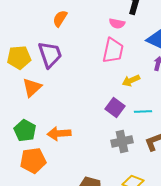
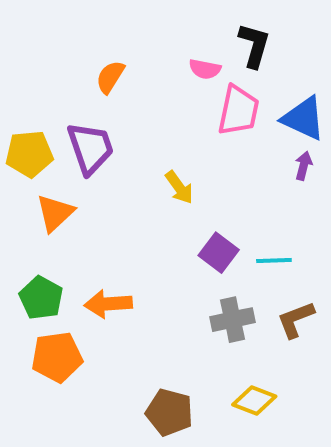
pink semicircle: (117, 24) -> (205, 69), moved
pink trapezoid: (113, 51) -> (238, 110), moved
yellow arrow: (131, 81) -> (179, 187), moved, turned -102

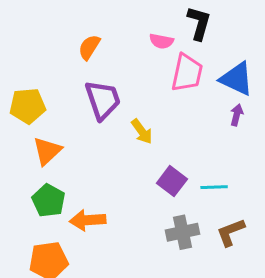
purple trapezoid: (90, 148) -> (103, 100), moved
green pentagon: (41, 298) -> (49, 201), moved

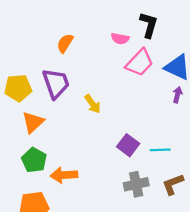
pink trapezoid: (187, 73) -> (140, 63), turned 32
purple trapezoid: (103, 100) -> (56, 83), moved
yellow arrow: (142, 131) -> (93, 104), moved

